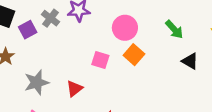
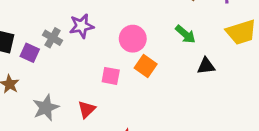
purple square: (28, 30) -> (30, 53), turned -30
black triangle: (190, 61) -> (206, 66), turned -30

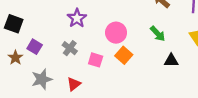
purple star: (81, 26) -> (77, 18), turned -30
gray cross: (53, 38) -> (70, 48), moved
purple square: (30, 53) -> (35, 47), moved

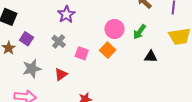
pink circle: (116, 33) -> (114, 29), moved
green arrow: (158, 34) -> (140, 32), turned 77

